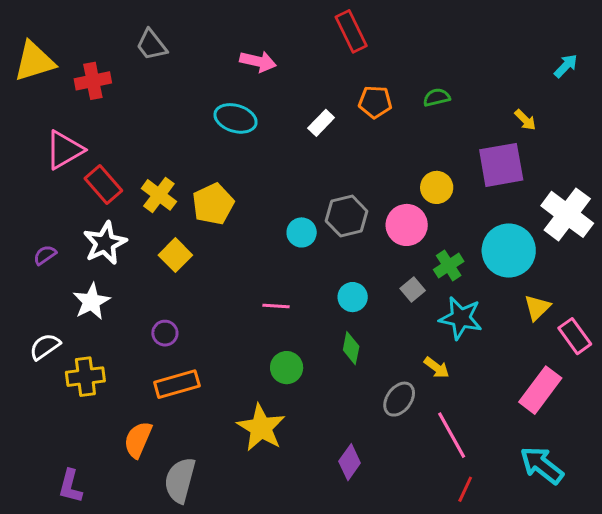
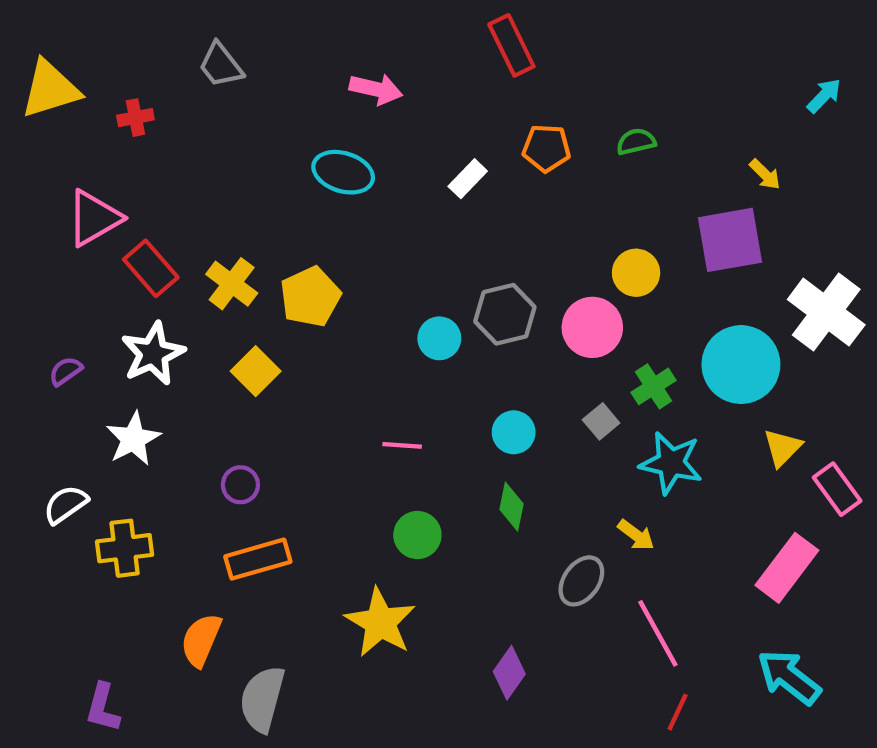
red cross: (93, 81) -> (135, 118), size x0.7

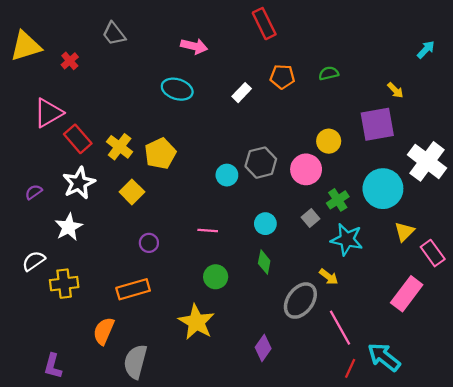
red cross: (135, 118) -> (70, 61), turned -30
purple circle: (240, 485) -> (149, 243), moved
gray ellipse: (581, 581) -> (300, 301), size x1.4
cyan arrow: (789, 677) -> (384, 357), moved

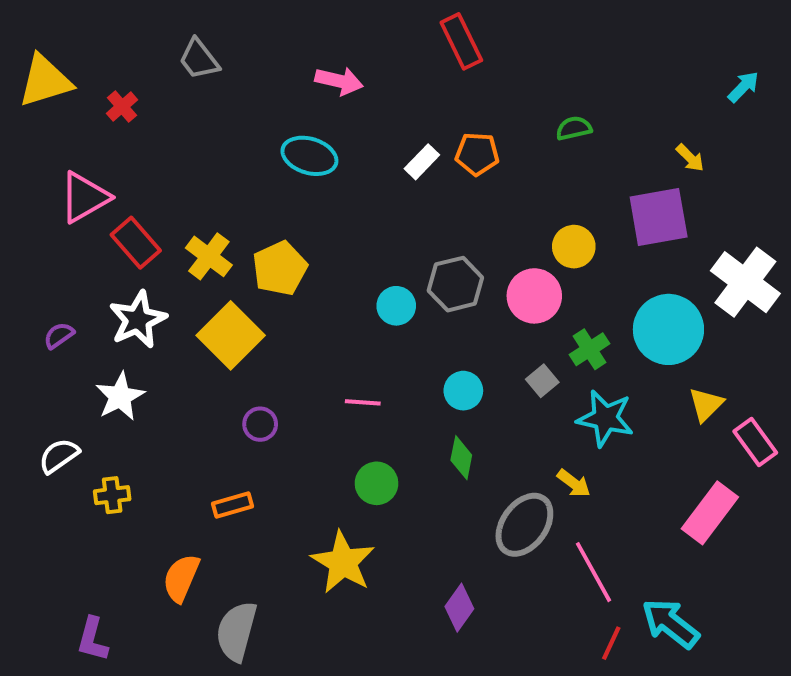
orange pentagon: (282, 77) -> (477, 154), moved
yellow square: (132, 192) -> (231, 335), size x1.5
yellow cross: (64, 284) -> (112, 495), size x0.7
orange rectangle: (133, 289) -> (232, 505), size x0.7

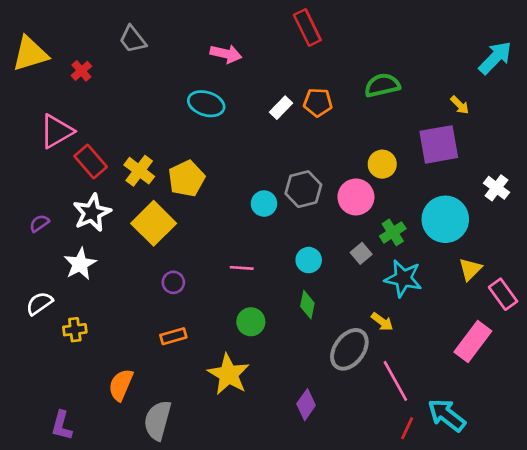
cyan arrow: (743, 87) -> (495, 58), size x1.6
green semicircle: (574, 128) -> (382, 85), size x1.5
white cross: (745, 282) -> (497, 188), size x0.6
orange rectangle: (232, 505) -> (173, 336), moved

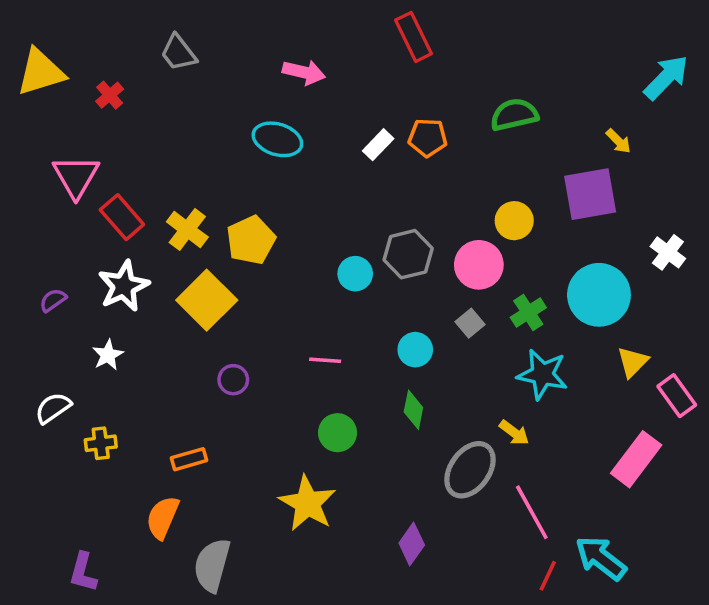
pink triangle: (56, 131) -> (76, 176), turned -30
gray square: (361, 253) -> (470, 323), moved
white star: (80, 264) -> (108, 355), size x0.7
orange rectangle: (173, 336) -> (189, 459), moved

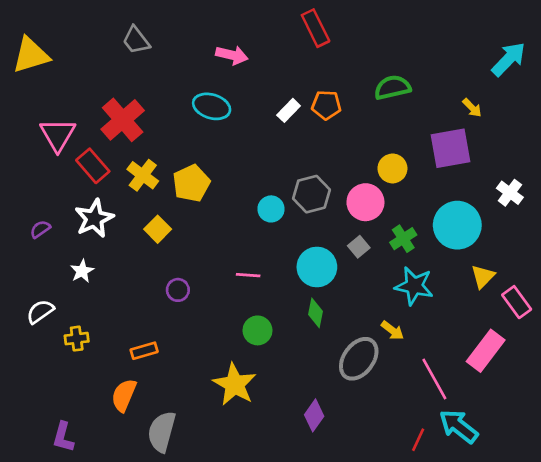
red cross: (110, 95) -> (123, 120), moved, size x2.0
yellow square: (207, 300) -> (158, 229), size x0.6
cyan circle: (415, 350) -> (317, 267), size x1.5
pink line: (532, 512) -> (434, 379), moved

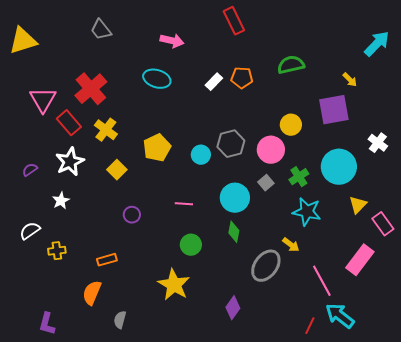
yellow pentagon: (191, 183) -> (157, 148), moved
gray semicircle: (162, 432) -> (120, 320), size x0.6

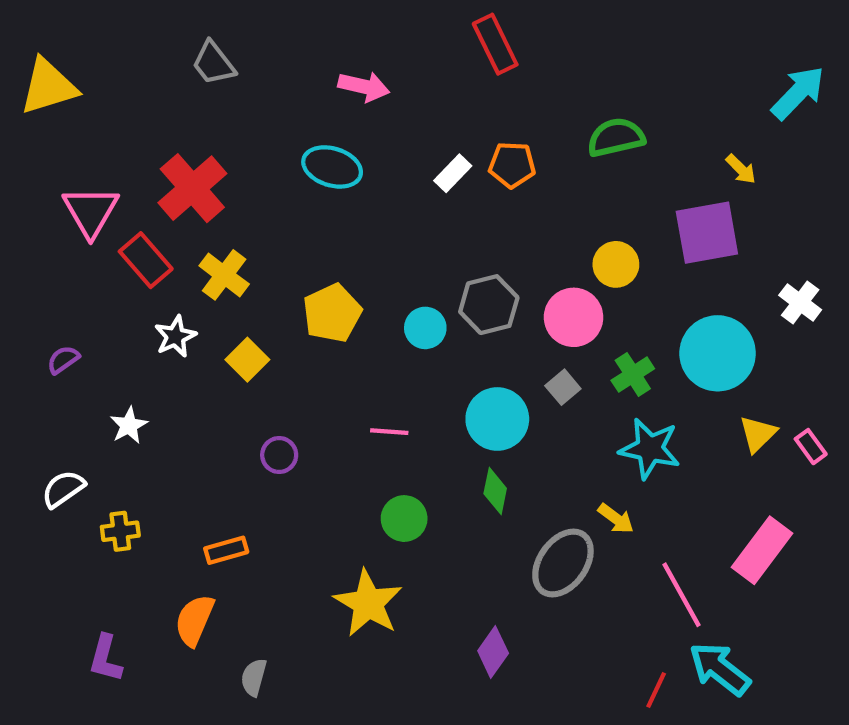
white star: (70, 162) -> (175, 336), moved, size x0.7
pink rectangle: (383, 224) -> (811, 447), moved, size x0.7
purple L-shape: (47, 324) -> (105, 658), moved

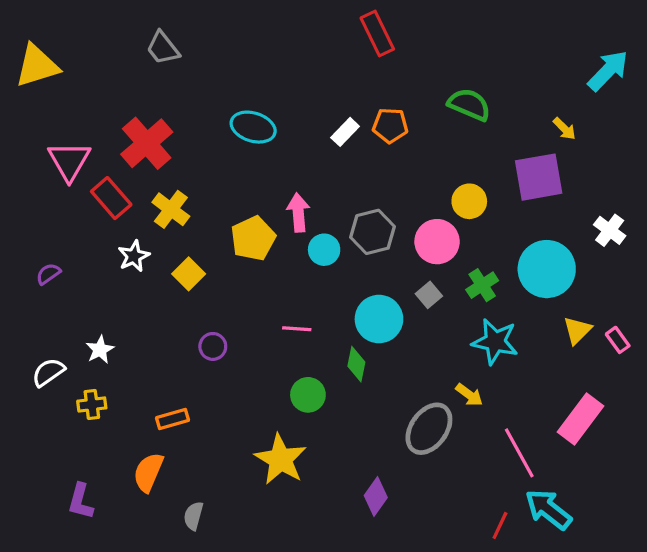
pink arrow: (364, 86) -> (298, 213), moved, turned -108
green semicircle: (616, 137) -> (469, 104), turned 36
white star: (129, 425) -> (100, 350), moved
green diamond: (495, 491) -> (356, 364), moved

